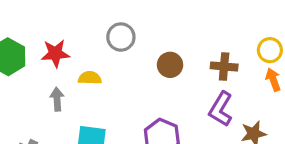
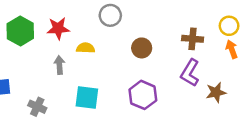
brown circle: (170, 65) -> (142, 48), moved

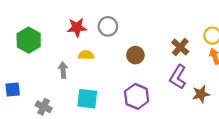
red star: (58, 28) -> (77, 28), moved
brown cross: (193, 39) -> (180, 47), turned 36

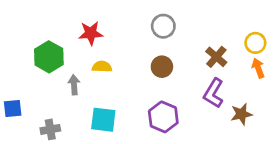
gray circle: (108, 26) -> (163, 26), moved
green hexagon: (29, 40) -> (49, 57), moved
gray cross: (44, 107) -> (50, 129), turned -35

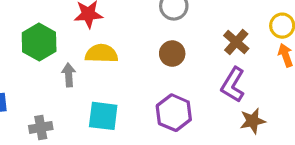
yellow semicircle: (102, 67) -> (102, 54), size x1.4
brown star: (241, 114) -> (253, 121), moved

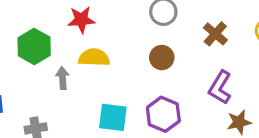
brown cross: (236, 42) -> (215, 34), moved
cyan square: (103, 116) -> (113, 117), moved

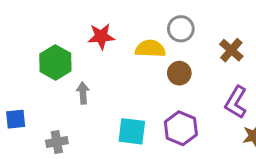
yellow semicircle: (94, 58) -> (150, 49), moved

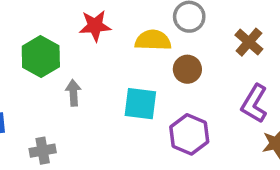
cyan square: (132, 131) -> (140, 104), moved

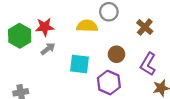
red star: (95, 26) -> (45, 27), moved
brown circle: (187, 69) -> (116, 54), moved
gray arrow: (73, 93) -> (48, 49), moved, turned 56

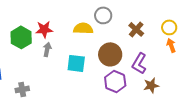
gray arrow: (48, 49) -> (47, 49), turned -40
brown circle: (116, 54) -> (110, 54), size x1.5
purple hexagon: (109, 83) -> (115, 81), moved

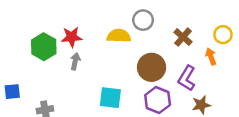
orange arrow: (171, 45) -> (211, 56), moved
cyan square: (76, 63) -> (110, 98), moved

